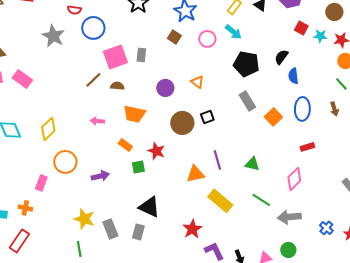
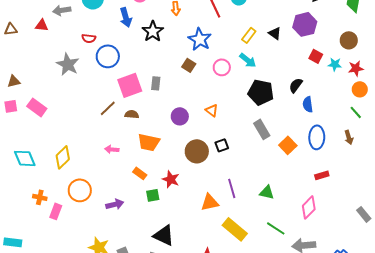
orange cross: (25, 208) -> (40, 197), moved

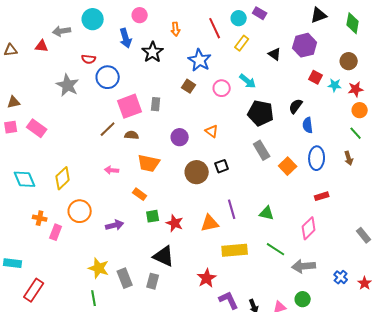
yellow rectangle: (249, 35) -> (242, 43), moved
red star: (171, 179) -> (175, 223), moved
yellow rectangle: (235, 229) -> (235, 250), turned -45

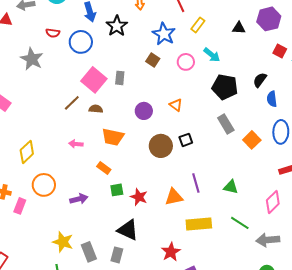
yellow rectangle: (242, 43) -> (198, 25), moved
black triangle: (275, 54) -> (239, 28), turned -32
blue circle: (108, 77) -> (81, 42), moved
pink square: (130, 106) -> (94, 80), turned -30

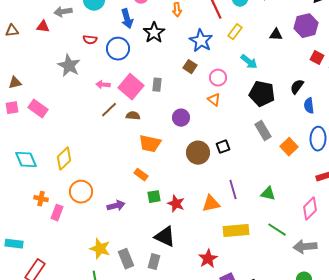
pink circle: (186, 62) -> (218, 78), moved
orange triangle: (176, 105) -> (214, 100), moved
pink arrow: (76, 144) -> (103, 85), moved

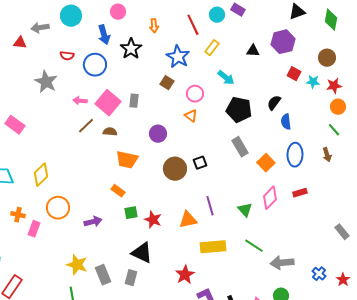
green triangle: (268, 194) -> (245, 210), turned 35
pink diamond: (310, 209) -> (270, 198), moved

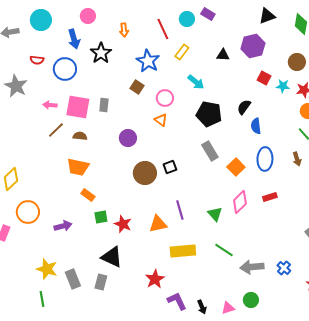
pink square: (108, 103) -> (78, 107), turned -30
orange trapezoid: (127, 160) -> (78, 167), moved
blue cross: (319, 274) -> (284, 268), moved

